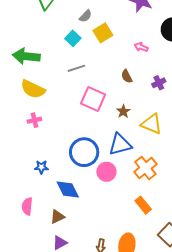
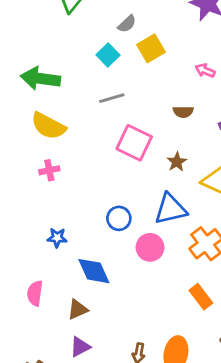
brown semicircle: (127, 76) -> (183, 112), turned -64
blue circle: (84, 152) -> (119, 218), size x0.6

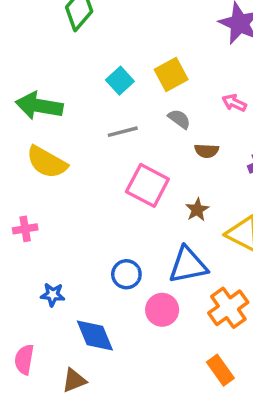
gray semicircle: (127, 24) -> (179, 119), moved, turned -102
pink cross: (49, 170) -> (25, 229), moved

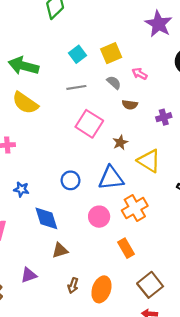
pink arrow: (234, 103) -> (140, 74), moved
pink circle: (162, 310) -> (99, 217), moved
brown triangle: (74, 380) -> (60, 250), moved

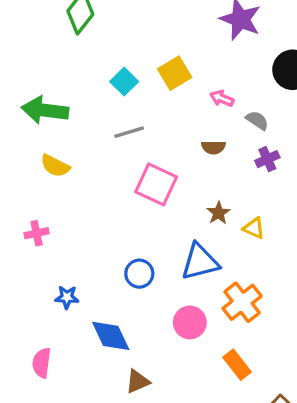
gray semicircle: (114, 83) -> (257, 120), moved
yellow semicircle: (25, 103) -> (55, 166), size x0.7
brown star: (120, 142) -> (218, 213), moved
yellow triangle: (149, 161) -> (254, 228), size x0.6

